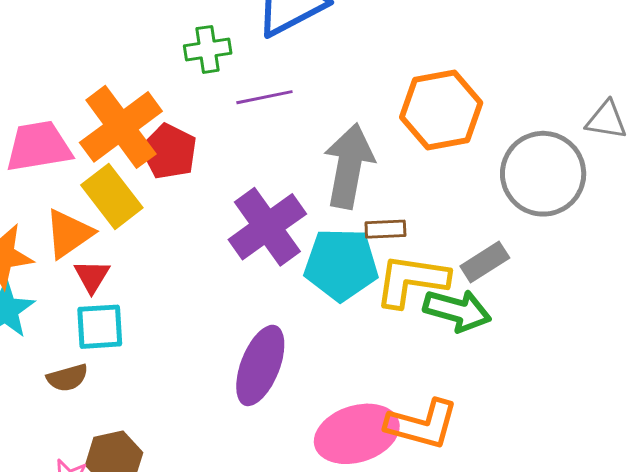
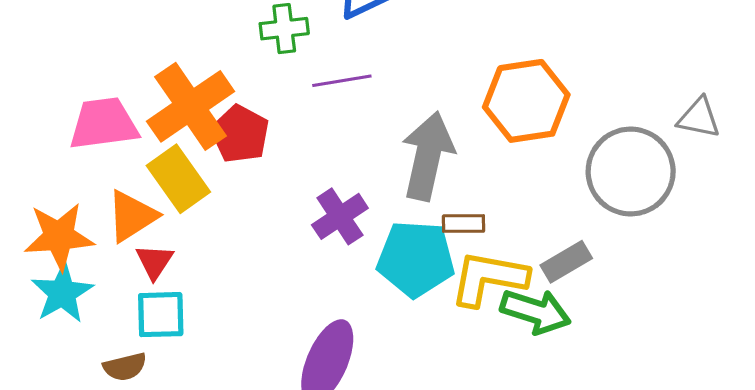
purple cross: (267, 227) -> (340, 216), size x0.7

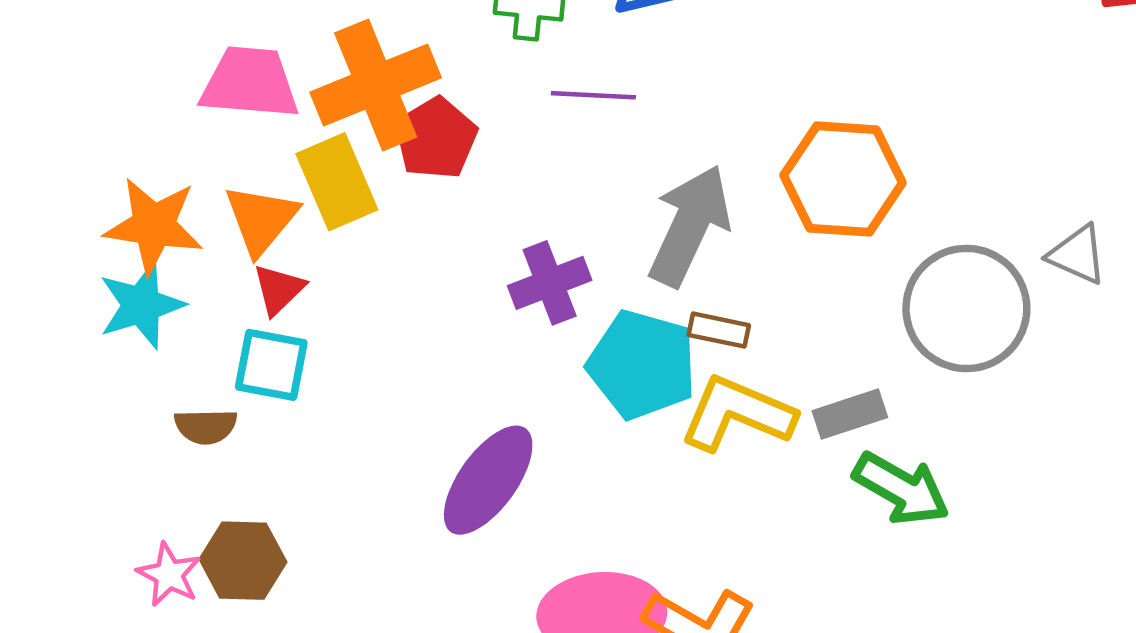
orange triangle: (132, 216) -> (261, 219), turned -30
green arrow: (536, 311) -> (901, 489), moved

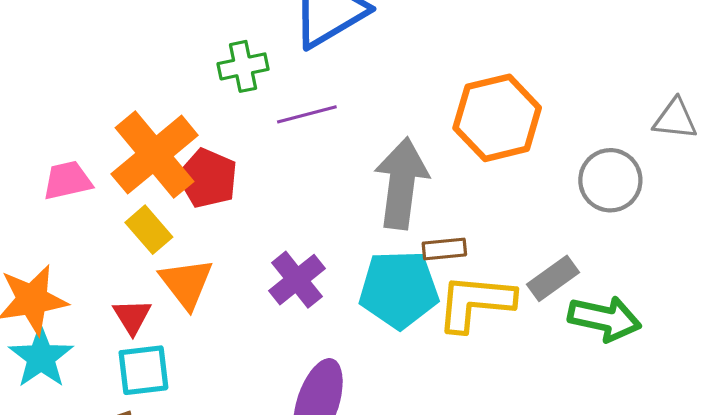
pink trapezoid: (250, 83) -> (67, 180), size x0.7
yellow rectangle: (337, 182) -> (149, 230), size x0.7
orange triangle: (261, 219) -> (186, 283), moved
purple cross: (550, 283) -> (297, 280), moved
gray circle: (966, 308) -> (610, 180), size x0.7

